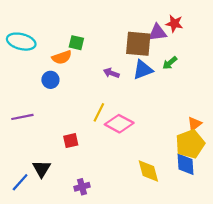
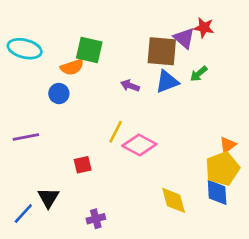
purple triangle: (157, 33) -> (184, 38), turned 48
green square: (76, 43) -> (89, 50), size x1.5

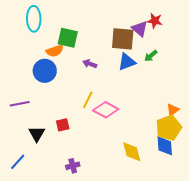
cyan ellipse: (25, 49) -> (34, 19), moved, turned 75
purple arrow: (130, 86) -> (90, 64), moved
blue circle: (59, 94) -> (45, 71), size x1.5
black triangle: (48, 198) -> (37, 134), moved

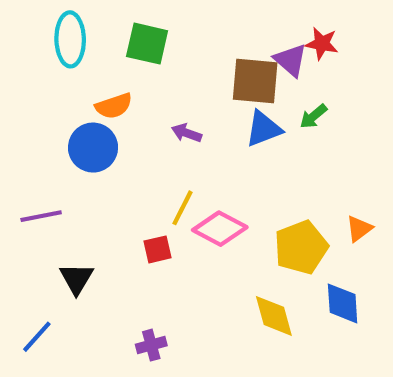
green square: (68, 38) -> (147, 44), moved
red square: (63, 125) -> (157, 249), moved
yellow pentagon: (169, 128) -> (301, 247), moved

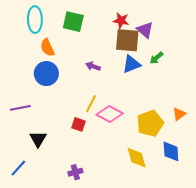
red star: (322, 44) -> (121, 21), moved
orange semicircle: (114, 106) -> (47, 48), moved, turned 84
red square: (157, 249) -> (79, 124), turned 32

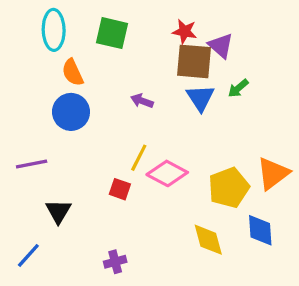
blue triangle: (131, 64) -> (200, 98), turned -42
orange triangle: (179, 114) -> (273, 173), size x1.6

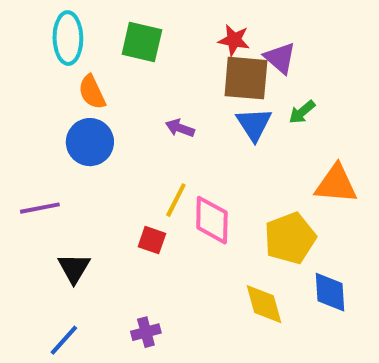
pink diamond: (167, 173) -> (212, 220), turned 63
orange triangle: (273, 173) -> (336, 184), moved, turned 42
blue line: (28, 255) -> (64, 340), moved

